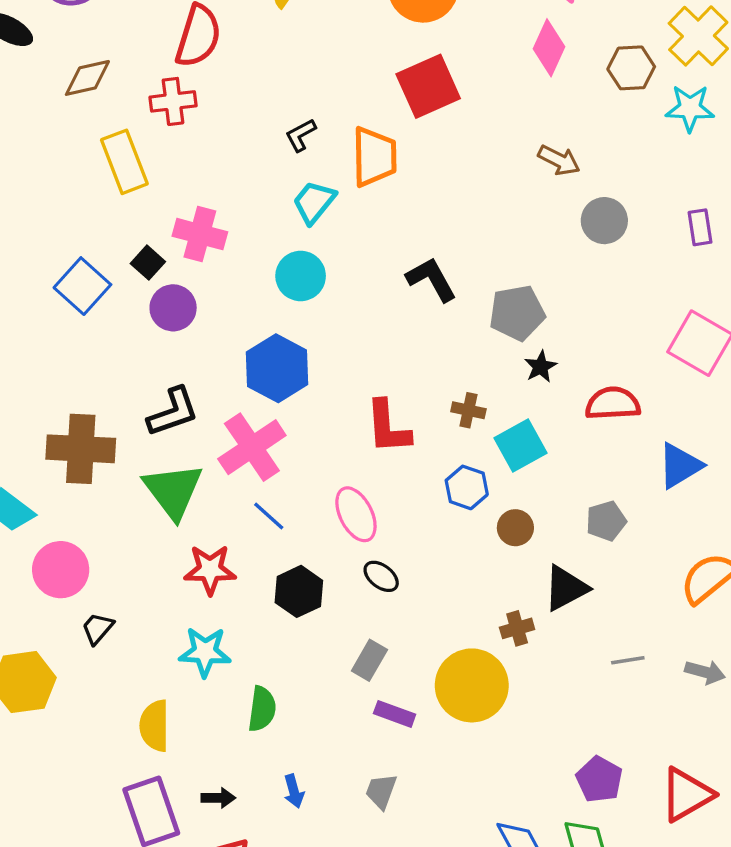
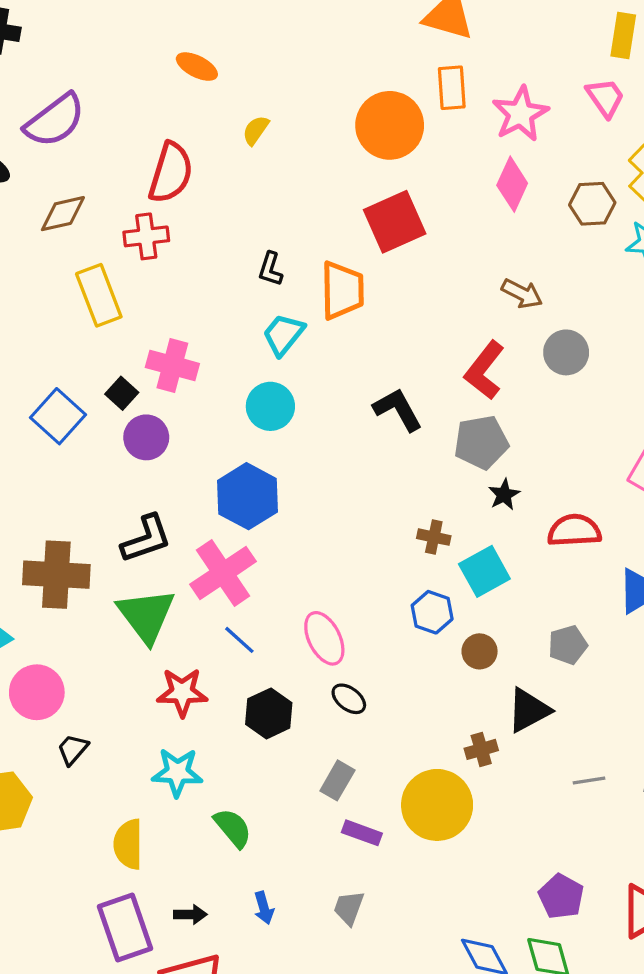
black L-shape: (301, 135) -> (270, 269), turned -44
red L-shape: (388, 427) -> (484, 370), moved, turned 42
green semicircle: (262, 709) -> (233, 828), turned -48

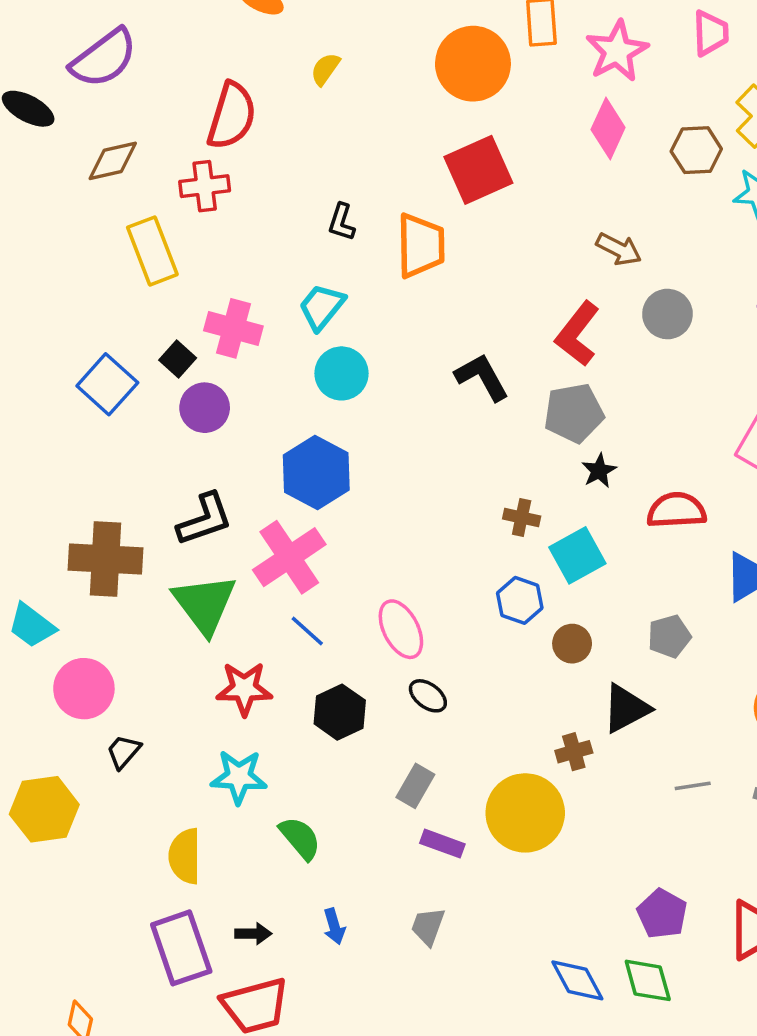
pink trapezoid: (605, 98) -> (711, 33), turned 33
cyan trapezoid: (283, 334) -> (322, 307), moved

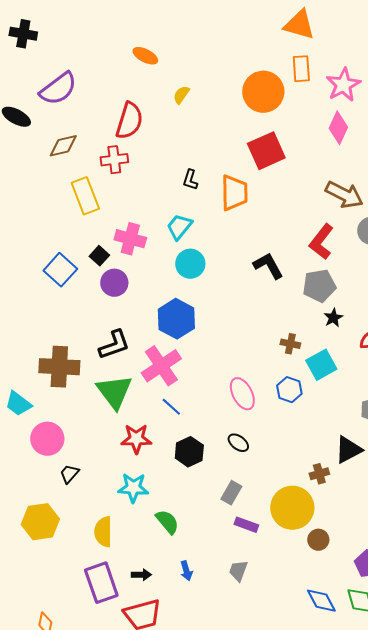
brown arrow: (619, 249) -> (344, 195), size x1.5
pink ellipse: (401, 629) -> (242, 394), moved
brown circle: (572, 644) -> (318, 540), moved
yellow hexagon: (44, 809) -> (40, 522), moved

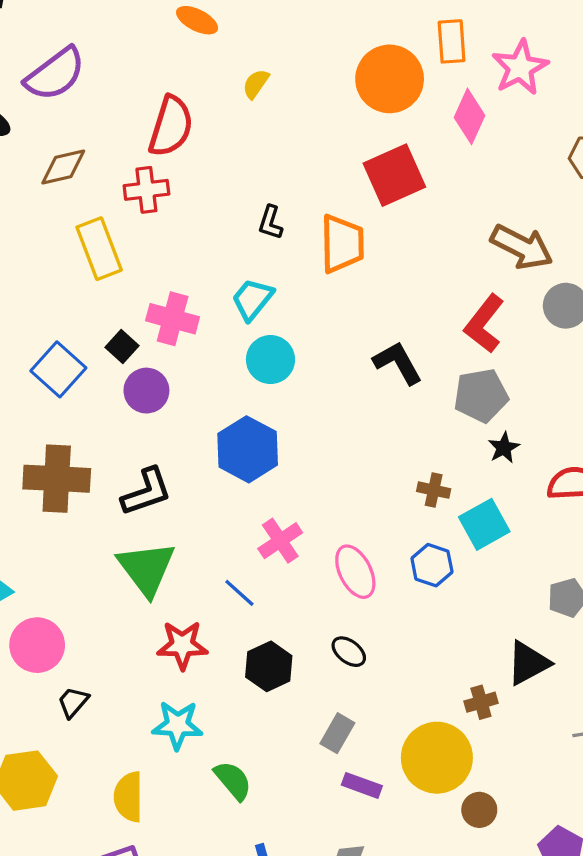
pink diamond: (338, 128) -> (470, 116), moved
pink cross: (161, 366) -> (280, 541), moved, size x0.7
brown cross: (59, 367) -> (57, 479), moved

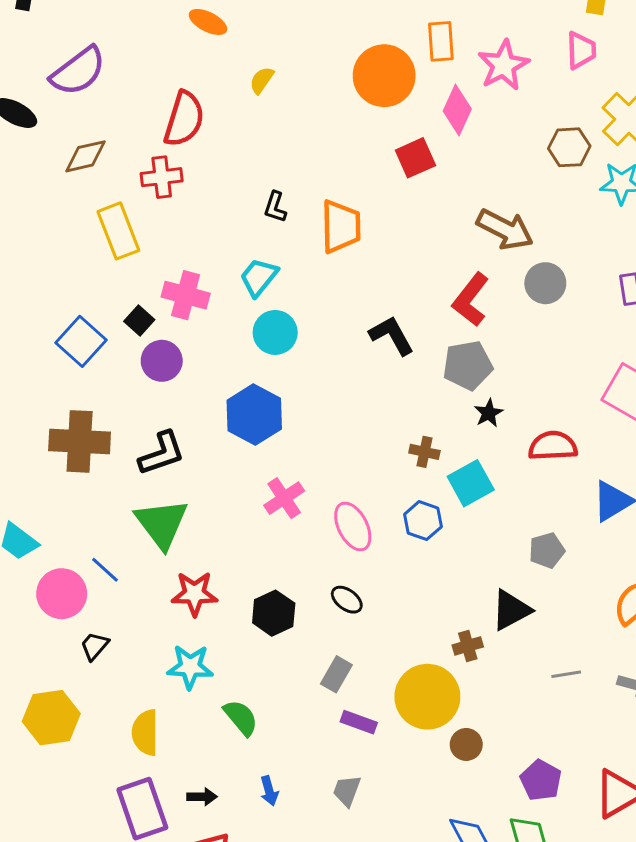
red square: (394, 175) -> (415, 158), moved, size x0.7
blue line: (239, 593) -> (105, 570), moved

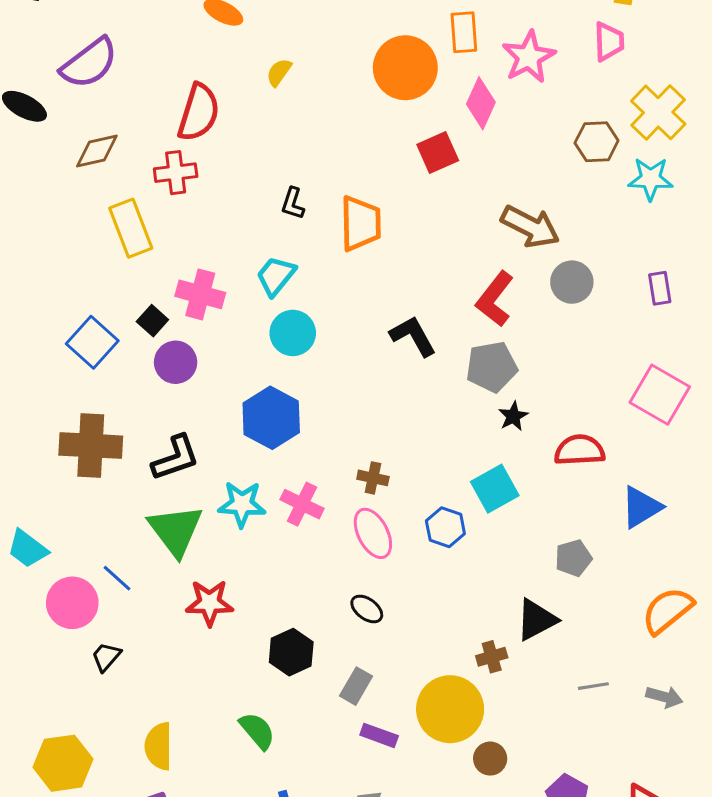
brown cross: (424, 452) -> (373, 478), moved
pink cross: (284, 498) -> (302, 504), turned -30
black hexagon: (274, 613) -> (291, 652), moved
cyan star: (190, 667) -> (242, 504), moved
yellow hexagon: (51, 718) -> (63, 763), moved

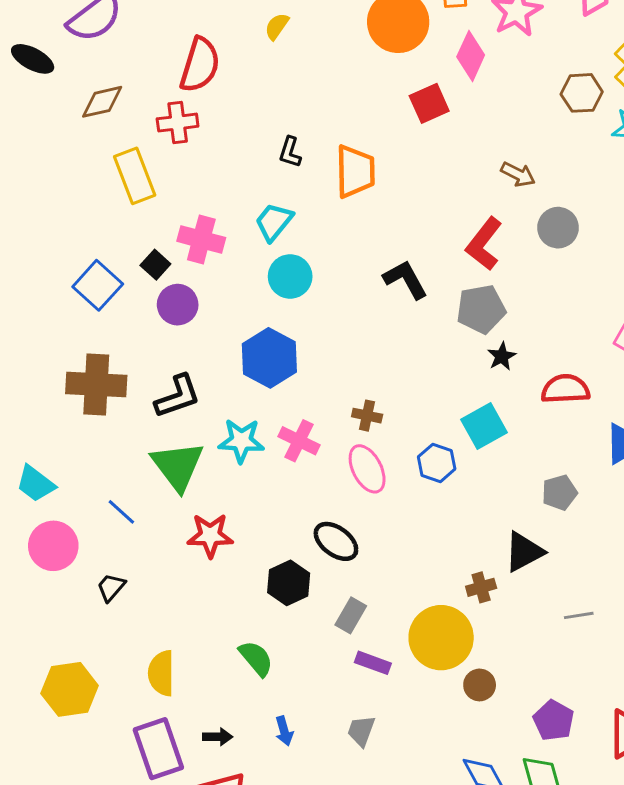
brown arrow: (530, 227) -> (518, 174), size x0.6
pink circle: (72, 603) -> (53, 546), moved
black ellipse: (367, 609) -> (336, 541), moved, size x1.4

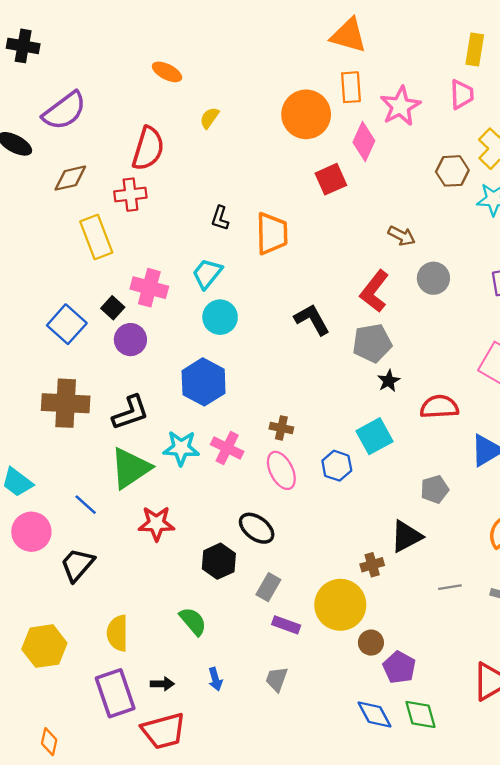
green triangle: (178, 466) -> (130, 468), turned 33
black trapezoid: (111, 587) -> (77, 565), size x1.5
purple pentagon: (554, 721) -> (399, 667), moved

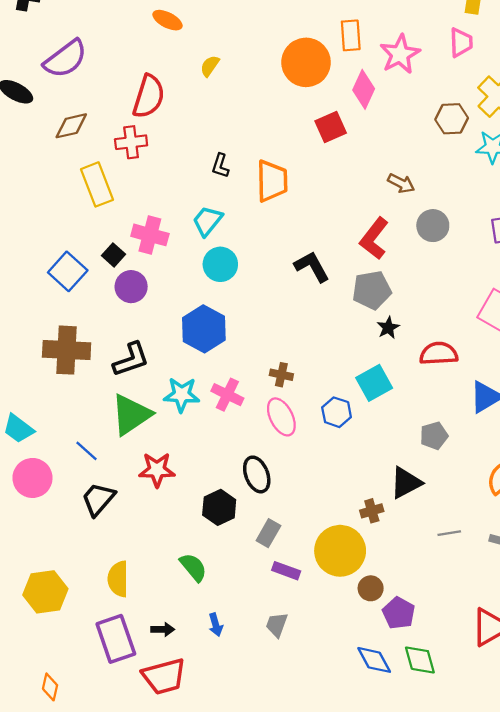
black ellipse: (257, 528) -> (257, 474), turned 32
black trapezoid: (77, 565) -> (98, 499), moved

